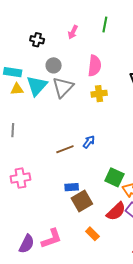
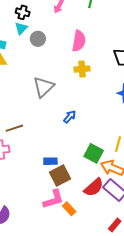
cyan triangle: (37, 86) -> (21, 28), moved, size x0.6
gray triangle: (63, 87) -> (44, 87), moved
brown line: (65, 149) -> (14, 128), moved
pink L-shape: (52, 238) -> (53, 199), moved

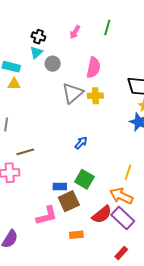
gray triangle: (44, 87) -> (73, 93), moved
green square: (94, 153) -> (84, 179), moved
pink L-shape: (53, 199) -> (47, 216), moved
orange rectangle: (69, 209) -> (76, 235), turned -56

